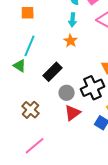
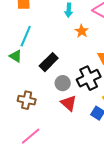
orange star: (71, 41) -> (82, 31), moved
brown cross: (31, 110) -> (27, 100), turned -30
red triangle: (73, 113) -> (69, 103), turned -42

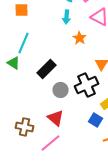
brown cross: (27, 100) -> (24, 127), moved
red triangle: (69, 103) -> (56, 118), moved
pink line: (31, 136) -> (50, 143), moved

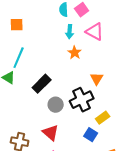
cyan arrow: (66, 17) -> (70, 32), moved

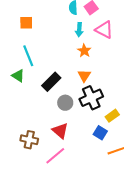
cyan line: (19, 58) -> (28, 56), turned -45
orange triangle: (97, 79) -> (84, 76), moved

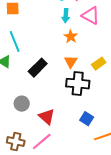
black cross: (91, 98) -> (78, 84), turned 30
gray circle: (65, 103) -> (22, 104), moved
yellow rectangle: (112, 116) -> (99, 64), moved
brown cross: (29, 140) -> (16, 142), moved

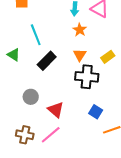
cyan line: (15, 42) -> (36, 35), moved

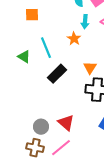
orange star: (80, 30) -> (74, 39), moved
green triangle: (14, 55) -> (24, 57), moved
gray circle: (31, 97) -> (41, 127), moved

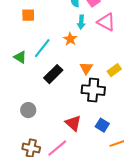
cyan line: (46, 48) -> (42, 48), turned 60
red triangle: (66, 123) -> (73, 123), moved
gray circle: (41, 127) -> (28, 110), moved

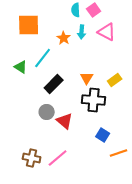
orange square: (28, 15) -> (29, 25), size x1.6
orange star: (70, 39) -> (64, 38), moved
gray circle: (28, 110) -> (47, 112), moved
red triangle: (73, 123) -> (65, 121), moved

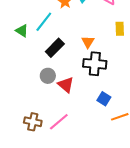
yellow rectangle: (115, 80) -> (120, 29), moved, turned -56

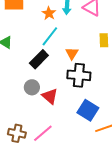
cyan line: (44, 22) -> (50, 36), moved
blue square: (104, 99) -> (88, 110), size x1.5

